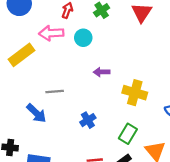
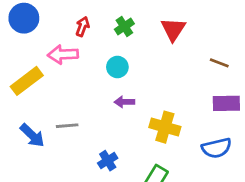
cyan circle: (83, 38) -> (117, 67), moved
blue arrow: (36, 113) -> (32, 135), moved

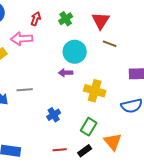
brown line: (219, 63) -> (110, 44), moved
cyan circle: (117, 67) -> (75, 52), moved, size x1.5

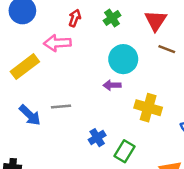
green rectangle: (89, 127) -> (124, 151), moved

